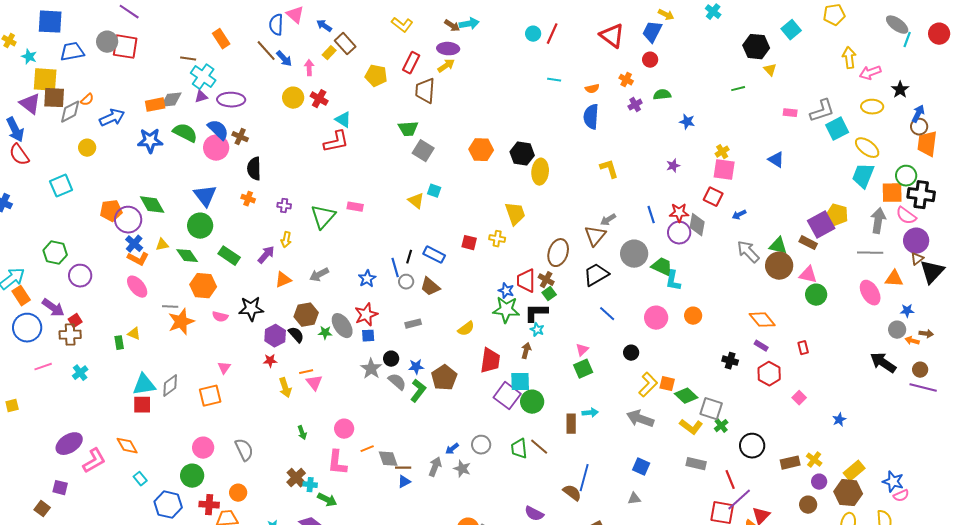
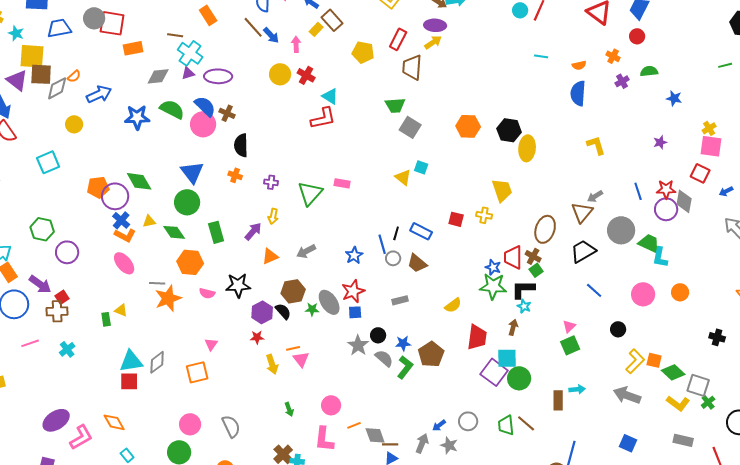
orange rectangle: (155, 105) -> (133, 48), moved
green rectangle: (229, 256) -> (216, 232), turned 40

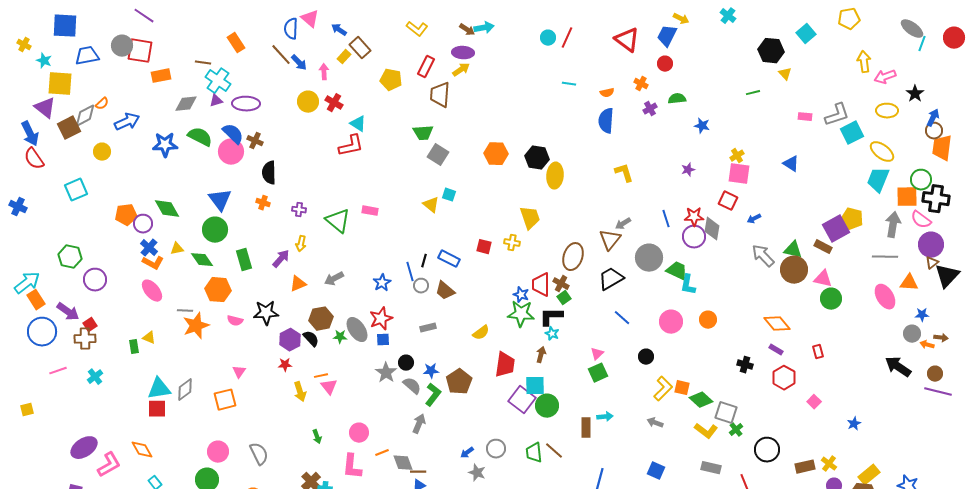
brown square: (41, 74) -> (69, 128), moved, turned -30
green triangle: (310, 193) -> (338, 221), turned -32
purple circle: (115, 196) -> (143, 224), size x0.7
gray arrow: (627, 395) -> (655, 423), size x0.6
gray arrow: (422, 443) -> (419, 424), moved

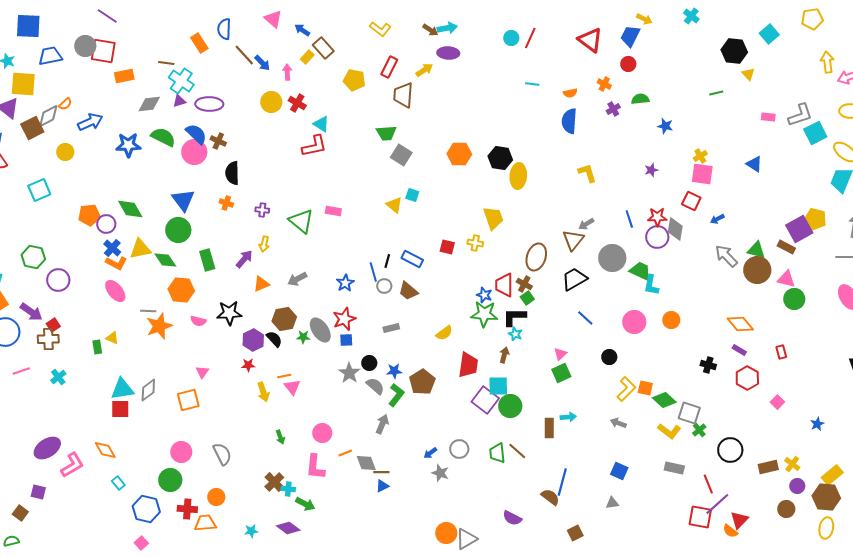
blue semicircle: (291, 29) -> (224, 29), moved
purple ellipse: (463, 53) -> (448, 53), moved
yellow triangle: (177, 249) -> (140, 249), size x1.6

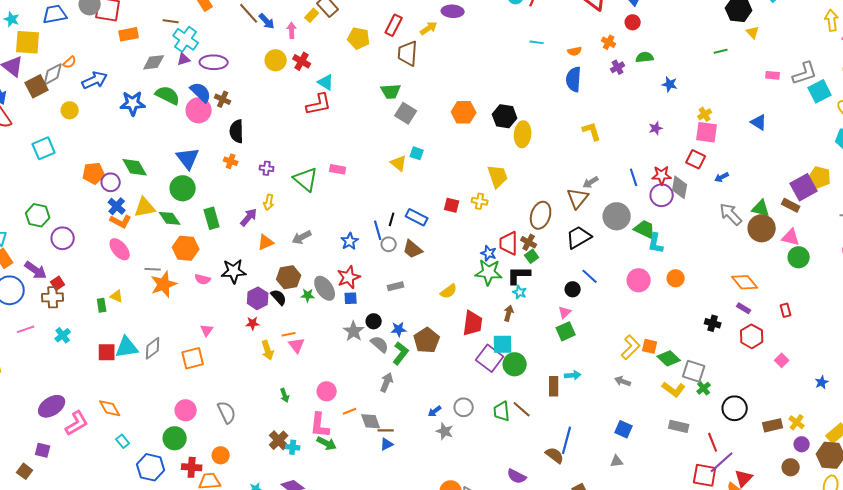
black circle: (609, 357) -> (573, 289), moved
red square: (120, 409) -> (107, 352), moved
green arrow: (305, 504) -> (327, 443), moved

